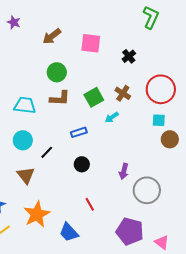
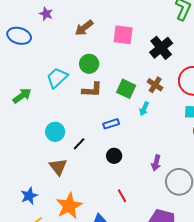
black cross: (129, 56) -> (161, 48), size x1.6
green square: (94, 97) -> (126, 89), turned -36
cyan trapezoid: (25, 105) -> (57, 78), moved, turned -50
cyan arrow: (112, 117) -> (144, 109), turned -32

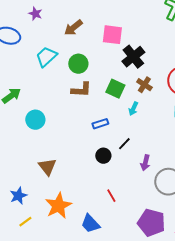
black cross: (161, 48) -> (133, 57), moved
cyan trapezoid: (57, 78) -> (46, 57), moved
cyan circle: (55, 132) -> (35, 120), moved
black line: (79, 144) -> (124, 144), moved

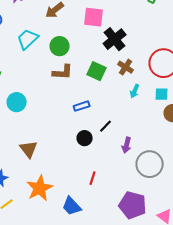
cyan arrow: (133, 109) -> (135, 91), moved
red line: (111, 196) -> (93, 178), turned 48

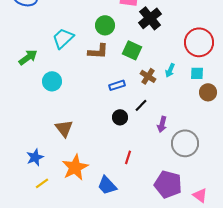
cyan trapezoid: (28, 39) -> (63, 38), moved
green circle: (60, 46) -> (105, 25), moved
brown cross: (126, 67) -> (148, 76), moved

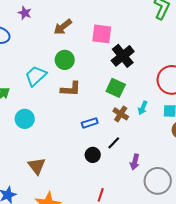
green circle: (105, 25) -> (65, 60), moved
green square: (132, 50) -> (116, 88), moved

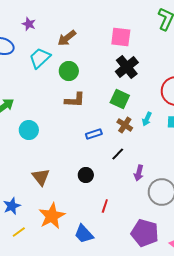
pink square: (102, 34) -> (121, 37), moved
cyan trapezoid: (36, 76) -> (40, 58), moved
black circle: (93, 155) -> (86, 175), moved

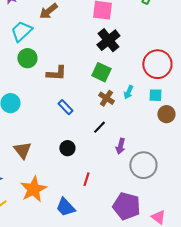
green circle: (69, 71) -> (27, 58), moved
blue rectangle: (94, 134) -> (65, 107), moved, turned 63

